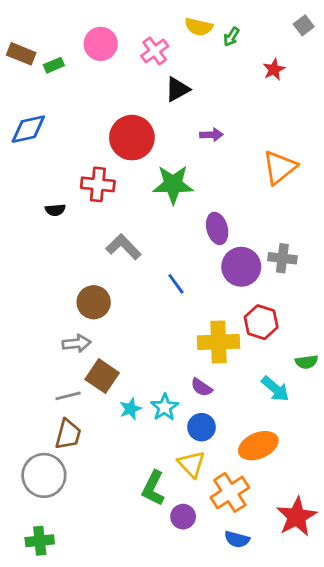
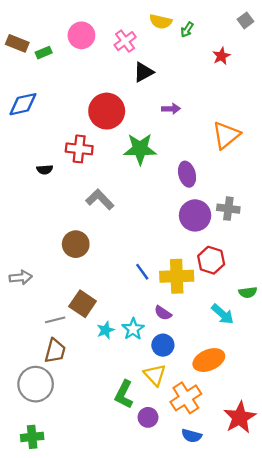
purple ellipse: (217, 228) -> (187, 174), moved
blue line: (176, 284) -> (142, 272), moved
gray arrow: (77, 343) -> (21, 277), moved

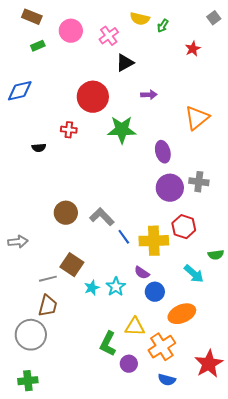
brown rectangle: (17, 43) -> (32, 17), moved
red cross: (79, 149) -> (69, 130), size x0.7
gray L-shape: (100, 199) -> (102, 217), moved
blue circle: (163, 345) -> (155, 292), moved
yellow triangle: (155, 375) -> (135, 327), turned -45

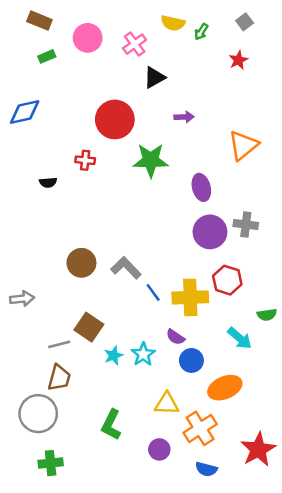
gray square: (214, 18) -> (245, 22), moved
green L-shape: (108, 344) -> (111, 425), moved
green cross: (28, 381) -> (51, 463), moved

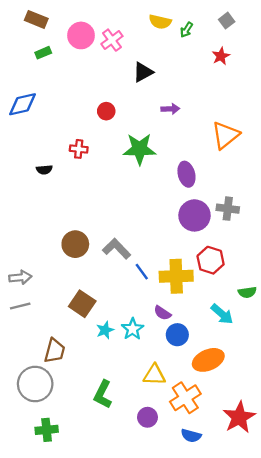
pink cross: (135, 44) -> (112, 40), moved
red circle: (115, 119) -> (106, 111), size x0.5
gray line: (59, 344) -> (20, 306), moved

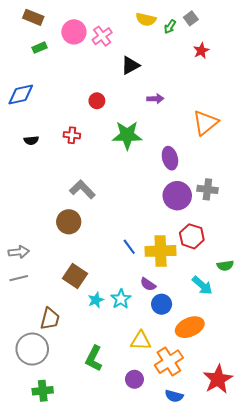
gray square: (227, 21) -> (191, 18), moved
black semicircle: (44, 170) -> (31, 140), moved
gray L-shape: (117, 249) -> (82, 189), moved

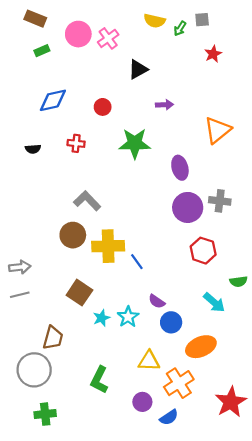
gray square: (191, 18) -> (202, 20), turned 32
blue diamond: (21, 95) -> (53, 100), moved
yellow cross: (161, 251) -> (108, 246), moved
blue semicircle: (174, 396) -> (169, 417), moved, turned -48

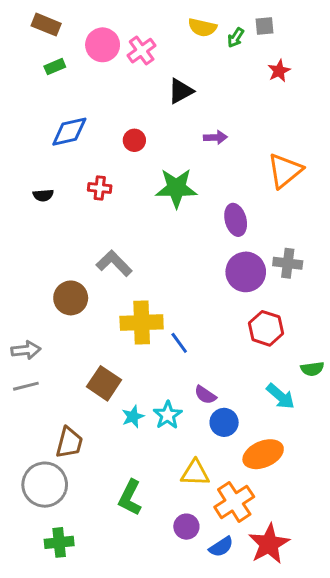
brown circle: (73, 235) -> (71, 298), moved
red star: (231, 402) -> (269, 544), moved

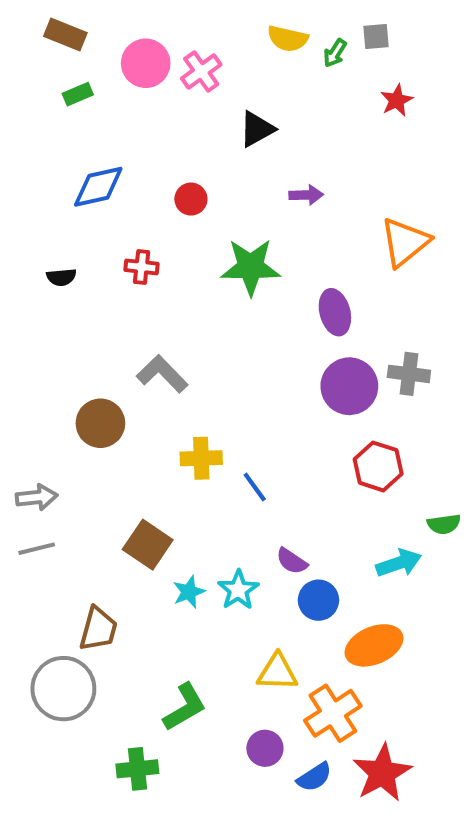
yellow cross: (142, 323) -> (201, 458), size x0.7
cyan arrow: (280, 396) -> (399, 563), turned -60
green L-shape: (130, 498) -> (185, 707), turned -147
green cross: (59, 542) -> (137, 769), moved

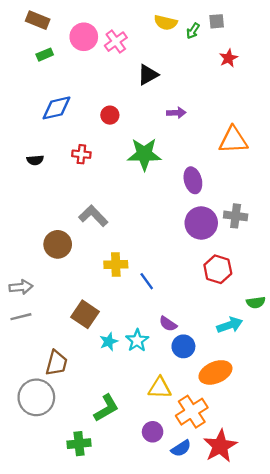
orange triangle: (405, 242) -> (233, 140), turned 36

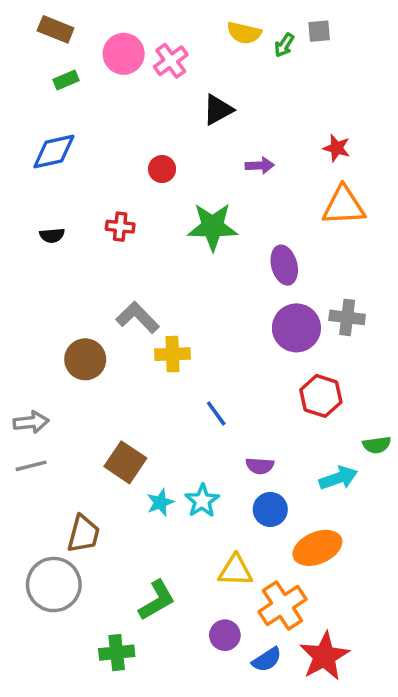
red star: (228, 58) -> (337, 148), moved, turned -30
blue diamond: (56, 108) -> (54, 152), moved
yellow cross: (116, 265) -> (172, 354), moved
purple semicircle: (168, 324) -> (260, 466), moved, turned -30

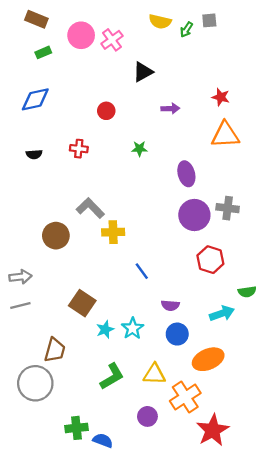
green star: (213, 227) -> (139, 149), size x0.5
green L-shape: (157, 600) -> (112, 376), moved
blue semicircle: (267, 660) -> (103, 440), moved, turned -126

